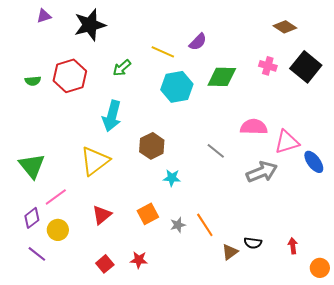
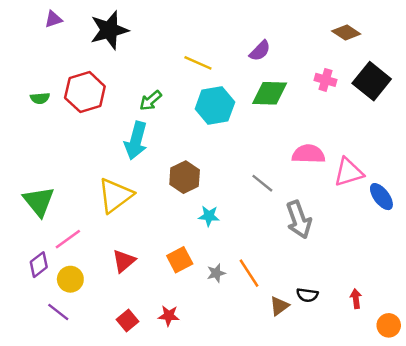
purple semicircle: (198, 42) -> (260, 51), moved
green arrow: (122, 68) -> (151, 101), moved
gray arrow: (262, 172) -> (299, 220), moved, turned 92
purple line: (37, 254) -> (58, 312), moved

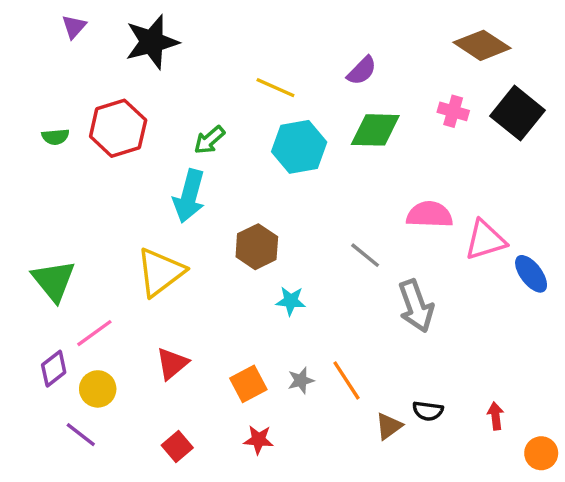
purple triangle: (53, 19) -> (74, 27), turned -30
brown diamond: (346, 33) -> (482, 45), size x1.4
orange square: (180, 260) -> (248, 384), moved
red star: (169, 316) -> (259, 440), moved

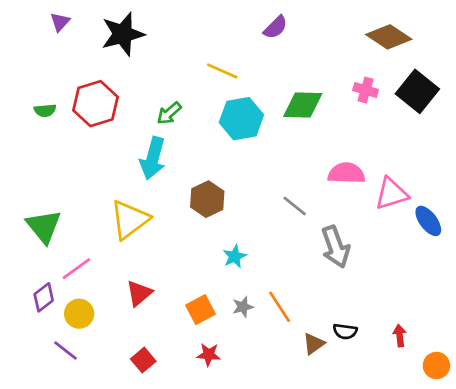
purple semicircle: (362, 71) -> (276, 27), moved
cyan star: (291, 301) -> (235, 256), moved, turned -30

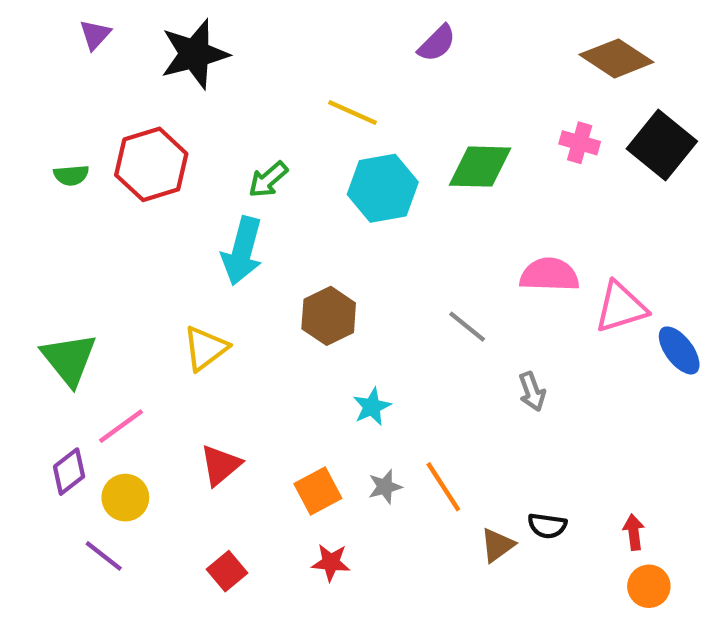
yellow triangle: (130, 220) -> (205, 348), size x0.7
gray arrow: (336, 247) -> (532, 392), size x0.6
orange circle: (436, 366) -> (649, 586), moved

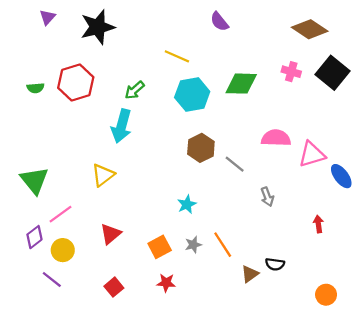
purple semicircle: (437, 43) -> (219, 22), turned 96
brown hexagon: (329, 316) -> (201, 148), moved
red arrow: (634, 532) -> (318, 224), moved

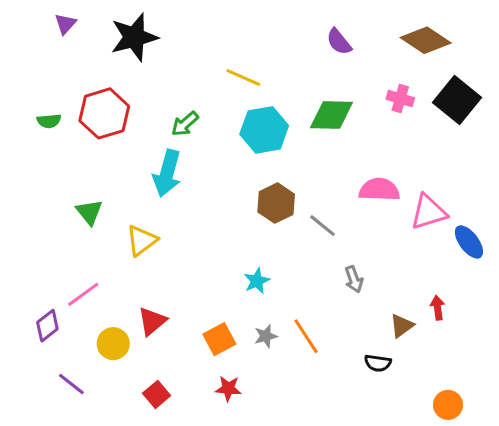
purple semicircle: (219, 22) -> (339, 42), moved
green triangle: (34, 180) -> (89, 212), moved, size x0.7
gray arrow: (267, 197) -> (354, 279), moved
yellow circle: (63, 250) -> (113, 344), moved
brown triangle: (250, 274) -> (402, 326), moved

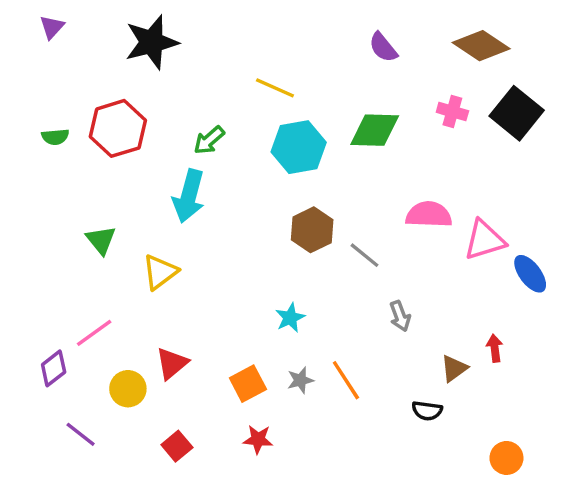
purple triangle: (65, 24) -> (52, 27), moved

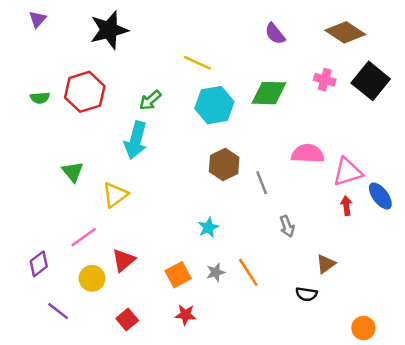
gray line: (365, 255) -> (262, 183), turned 30
pink line: (94, 333) -> (84, 237), moved
red arrow: (495, 348) -> (346, 206), moved

